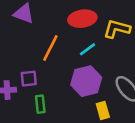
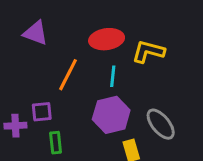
cyan line: (87, 49) -> (113, 76), turned -48

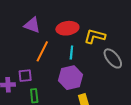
purple triangle: (36, 33) -> (32, 25), moved
gray ellipse: (161, 124) -> (113, 58), moved

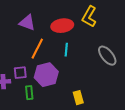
yellow L-shape: (95, 36) -> (89, 17), moved, turned -75
purple hexagon: (70, 78) -> (46, 75), moved

